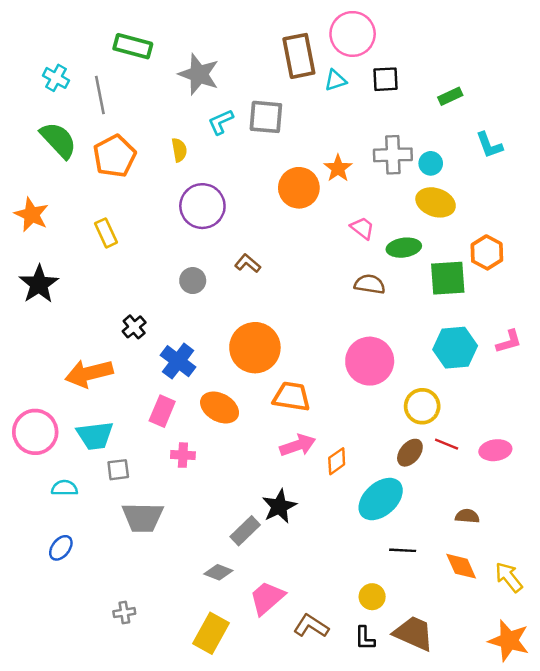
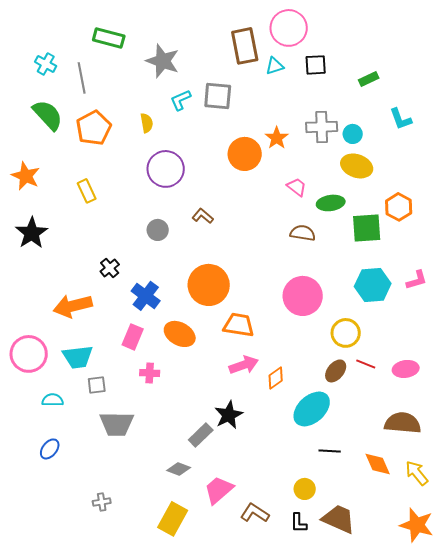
brown semicircle: (467, 516) -> (403, 423), moved, size x1.8

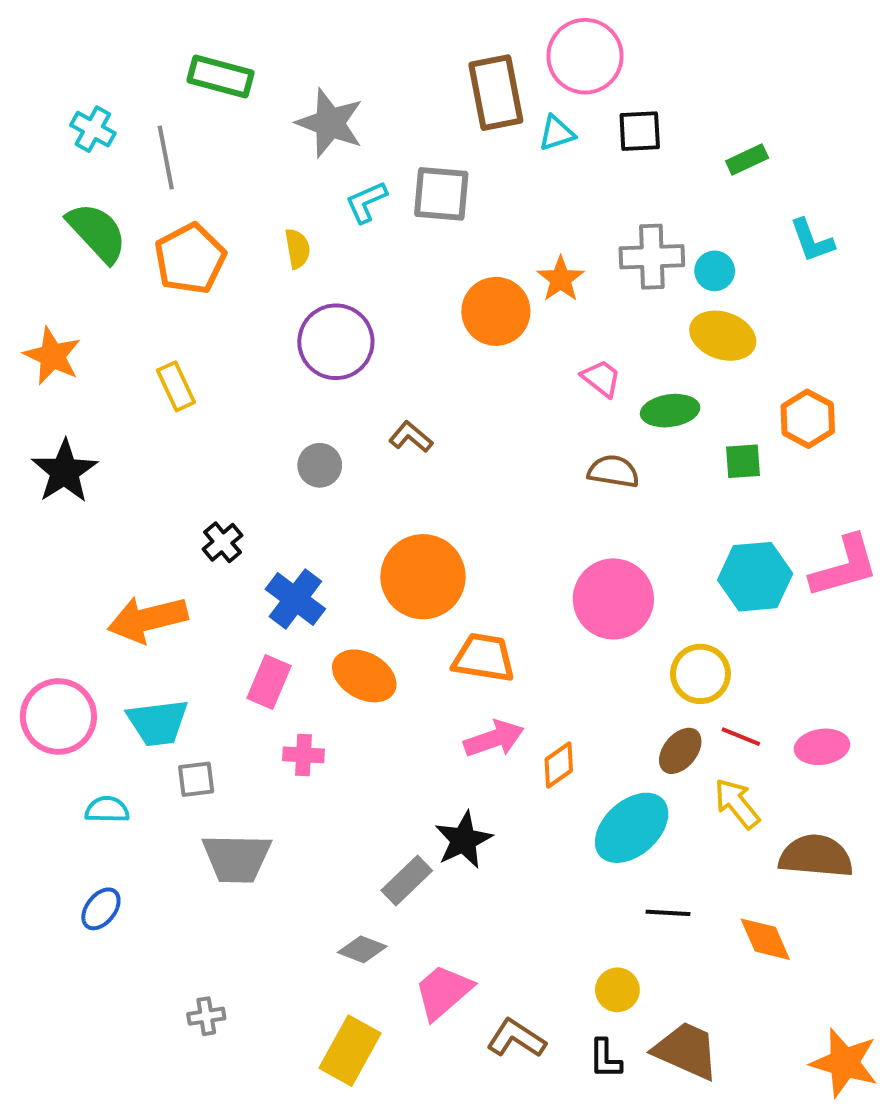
green square: (367, 228) -> (743, 461), size x0.6
pink L-shape: (417, 280) -> (844, 567), size x1.6
yellow arrow: (417, 473) -> (737, 804), moved

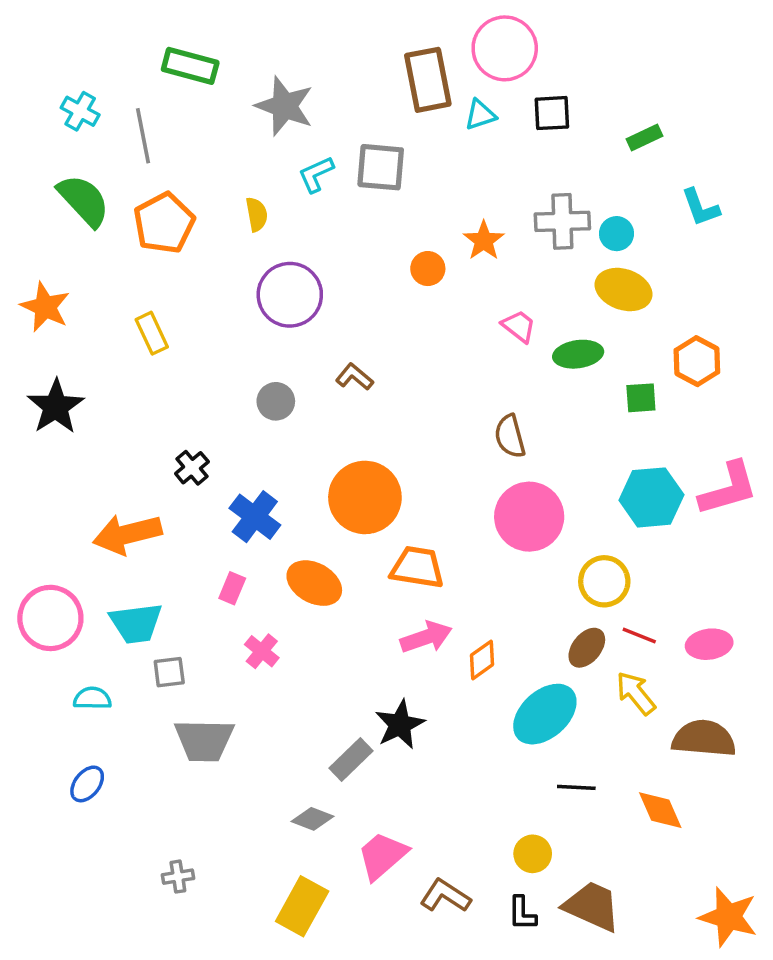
orange circle: (496, 311) -> (428, 269), size x0.6
brown semicircle: (613, 471) -> (510, 436), moved, turned -114
pink rectangle: (269, 682) -> (232, 588), size x0.7
pink cross: (303, 755) -> (262, 651), turned 36

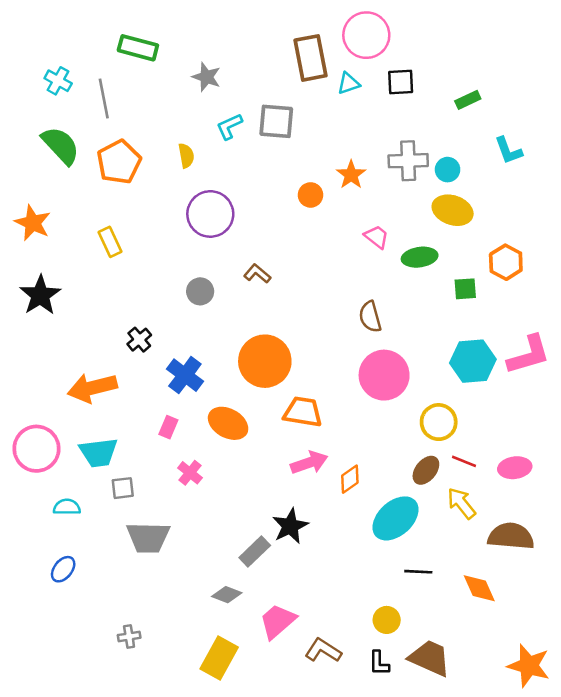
gray star: (285, 106) -> (206, 77), size x0.7

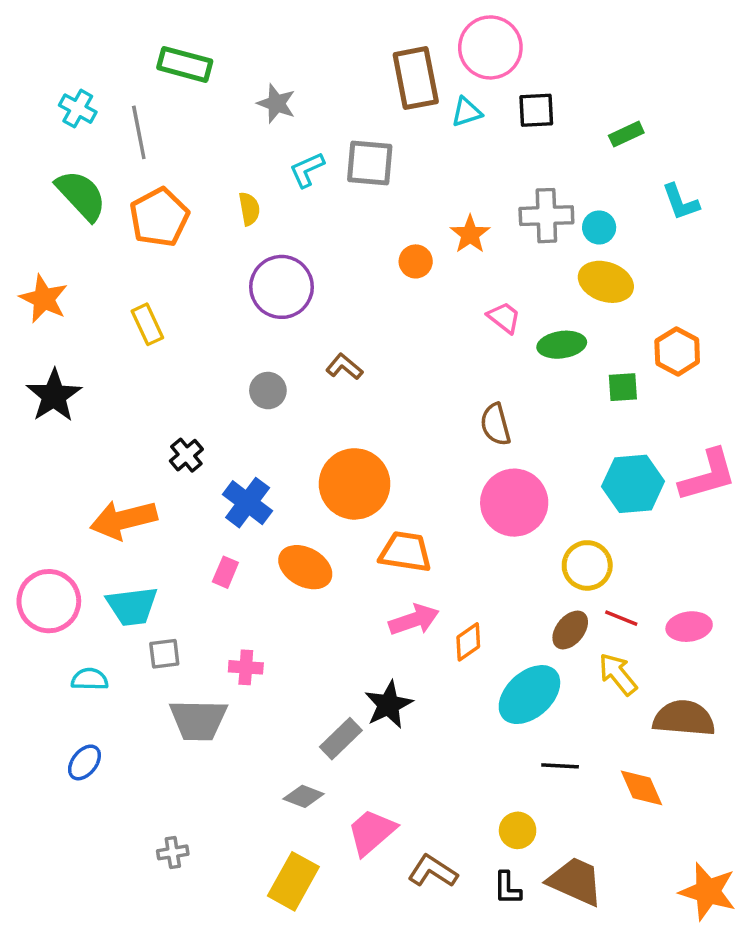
pink cross: (190, 473) -> (246, 667), moved, turned -35

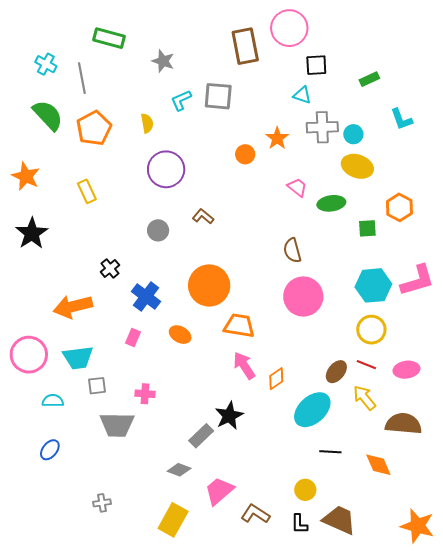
cyan triangle: (467, 112) -> (302, 95), moved, turned 36
yellow circle: (587, 565) -> (371, 330), moved
orange ellipse: (305, 567) -> (180, 335), size x0.7
pink arrow: (414, 620) -> (244, 366), turned -104

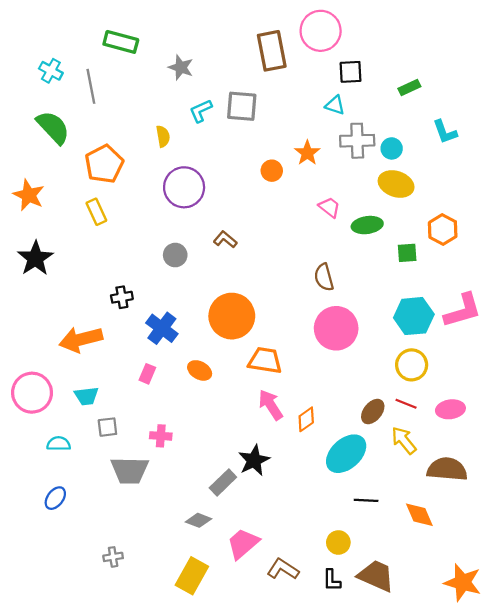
orange pentagon: (94, 128) -> (104, 164), moved
black cross: (110, 268) -> (122, 297), turned 30
cyan trapezoid: (78, 358) -> (86, 396), size x0.7

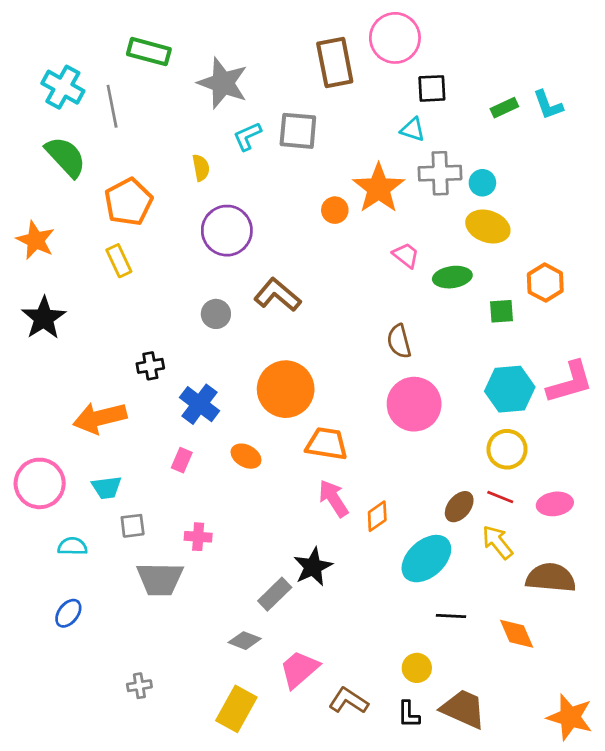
gray star: (181, 67) -> (223, 83), size x1.6
cyan cross: (51, 71) -> (63, 87), size x1.4
cyan L-shape: (445, 132) -> (548, 105), moved
orange star: (307, 153) -> (379, 188), size x1.6
brown L-shape: (225, 239) -> (277, 295), size x1.6

